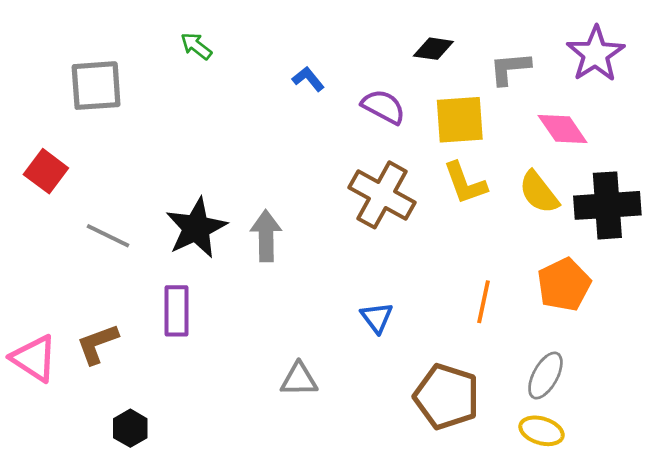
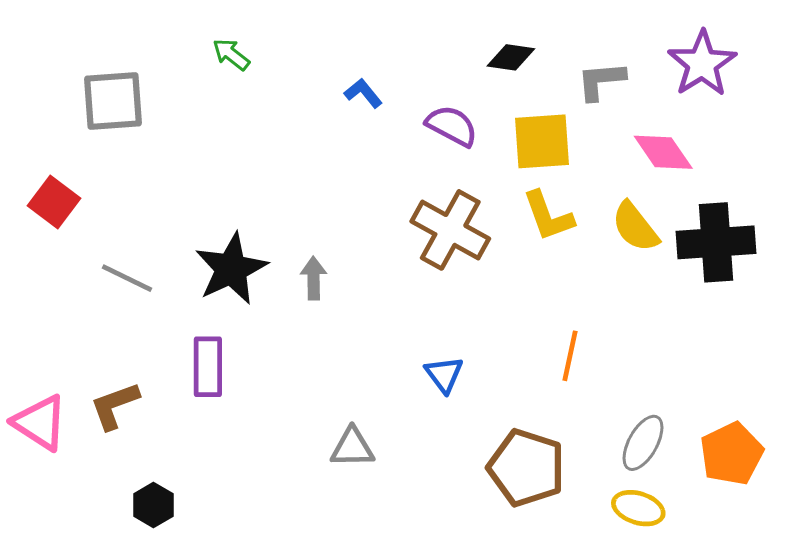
gray arrow: (266, 236) -> (314, 278), size x0.7
orange pentagon: (564, 285) -> (732, 454), moved

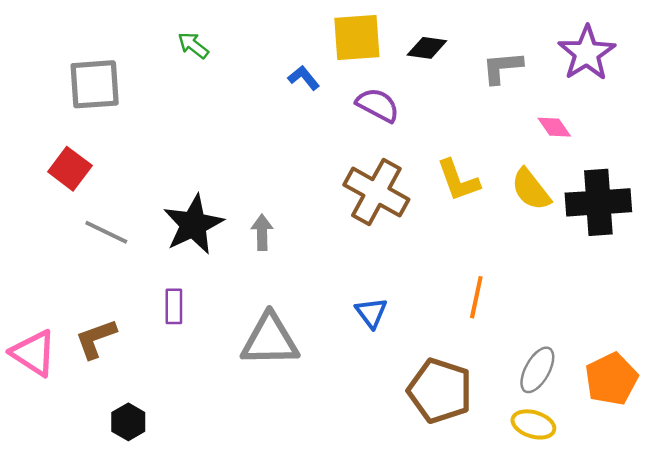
yellow square: (542, 141) -> (357, 38), moved
pink diamond: (663, 152) -> (554, 127), size x0.7
red square: (54, 202) -> (70, 169), moved
purple rectangle: (208, 367) -> (174, 306), size x0.7
gray triangle: (352, 448) -> (270, 340), moved, size x1.6

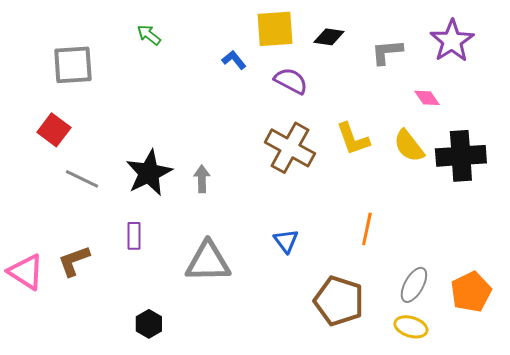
black hexagon: (128, 422) -> (149, 324), moved

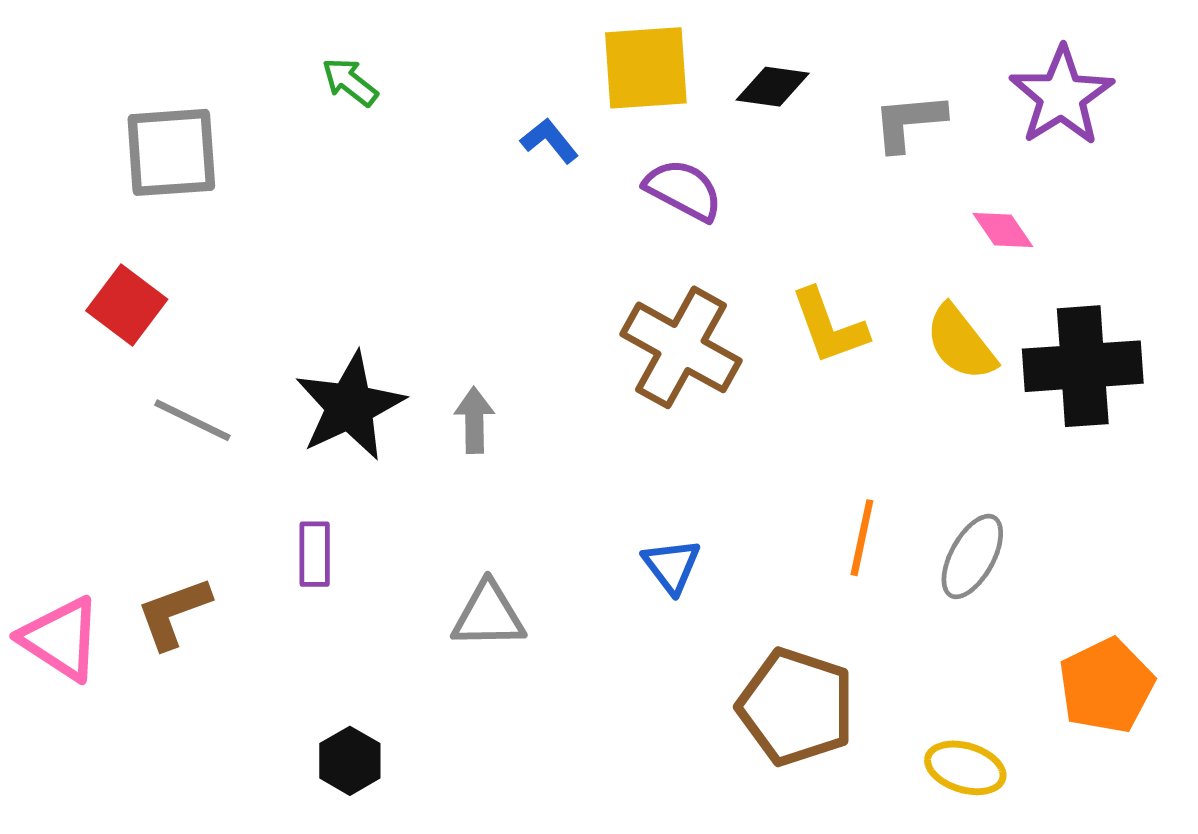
gray triangle: (208, 262) -> (488, 615), size x0.7
gray ellipse: (414, 285) -> (972, 556), moved

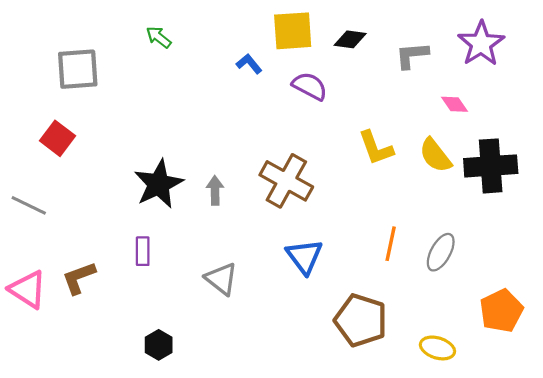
brown cross: (681, 347) -> (286, 181), moved
gray line: (192, 420) -> (29, 205), moved
blue triangle: (672, 566) -> (304, 256), size x1.4
gray triangle: (488, 615) -> (221, 279), turned 39

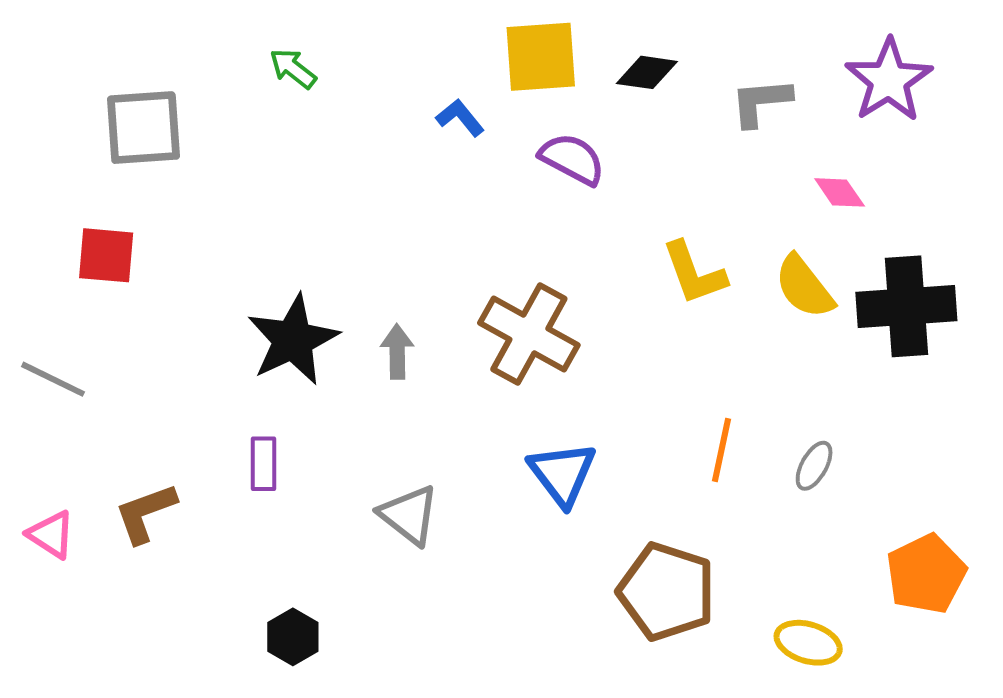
red square: (57, 138) -> (106, 255), turned -32
gray ellipse: (441, 252) -> (814, 466), size x0.7
pink triangle: (28, 289) -> (51, 535), size x0.7

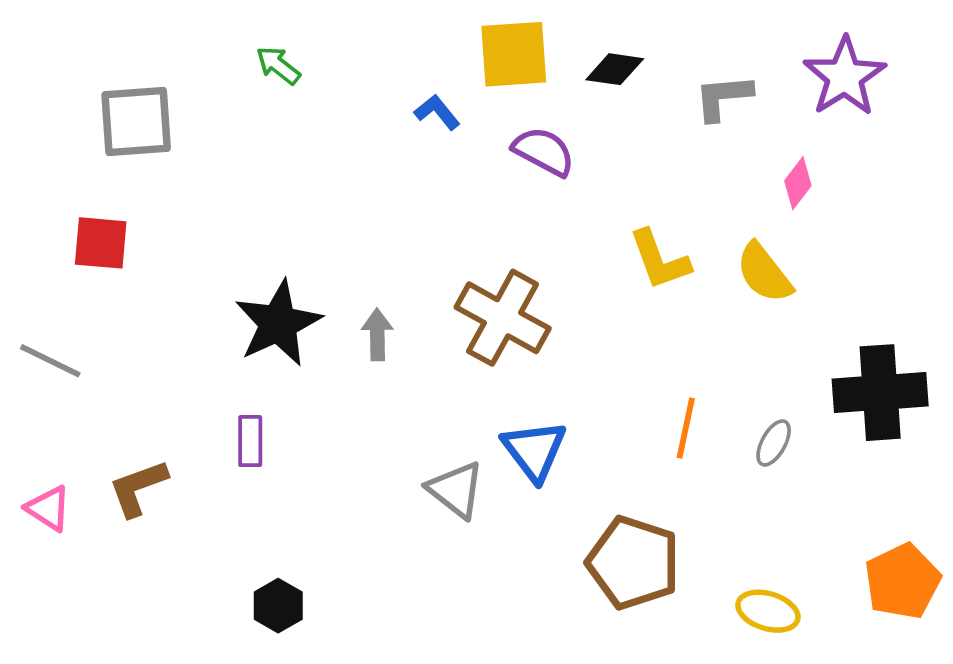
pink diamond: (840, 192) -> (798, 183), turned 72
black cross: (906, 306) -> (880, 393), moved
gray triangle: (409, 515) -> (456, 490), moved
orange pentagon: (926, 574) -> (903, 581), moved

